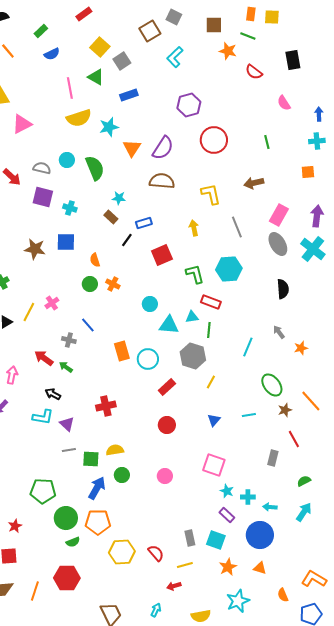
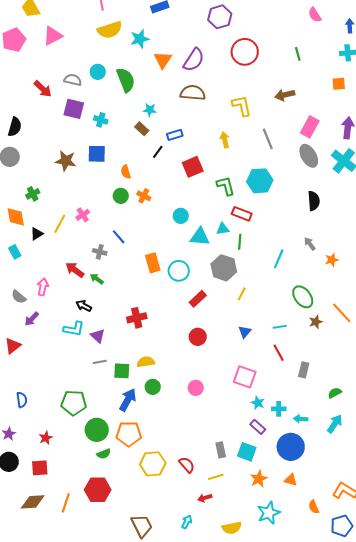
red line: (294, 439) -> (279, 353), moved

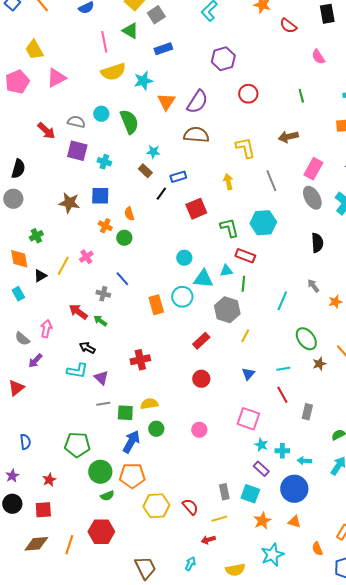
red circle: (245, 52) -> (248, 94), size x0.7
orange cross: (144, 196) -> (105, 226), moved
cyan circle: (179, 271) -> (182, 297), moved

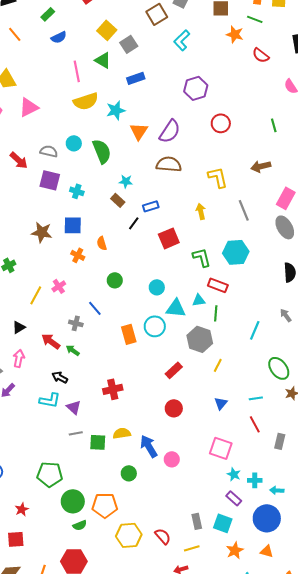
green circle: (124, 238) -> (115, 280), moved
black triangle: (40, 276) -> (19, 327), moved
green circle: (156, 429) -> (129, 473), moved
blue arrow: (131, 442) -> (149, 446), moved, turned -60

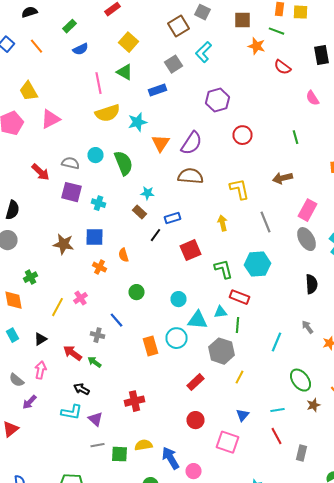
gray square: (129, 44) -> (174, 64), moved
pink square: (221, 448) -> (228, 442), moved

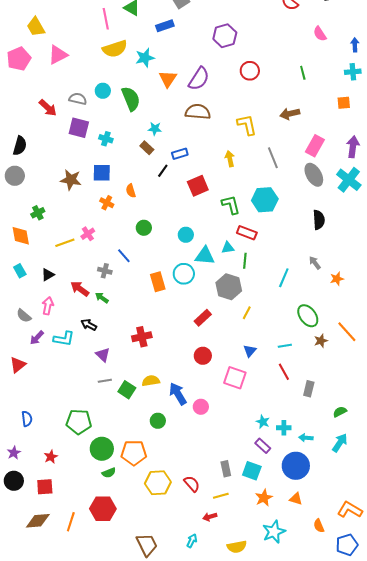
yellow line: (58, 307) -> (65, 243), turned 42
cyan L-shape: (72, 412) -> (64, 339), moved
green square: (120, 454) -> (127, 390), turned 30

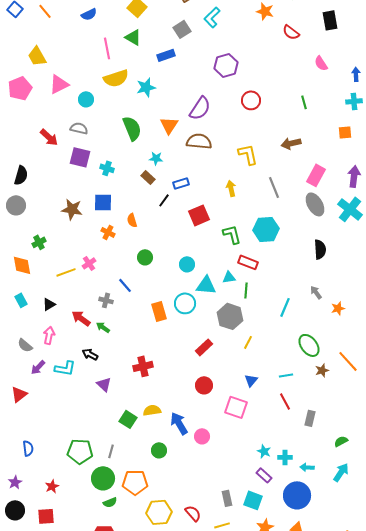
orange triangle: (168, 79) -> (169, 125), moved
cyan circle: (103, 91) -> (86, 99), moved
gray line: (105, 381) -> (111, 451), moved, turned -64

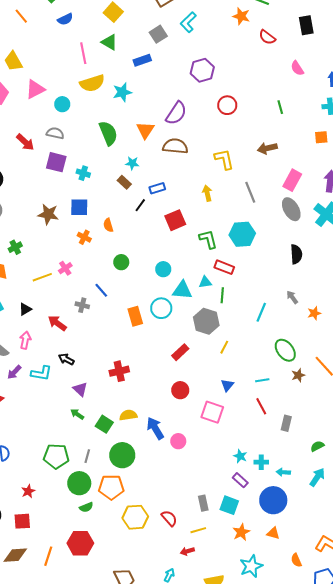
green arrow: (103, 327) -> (77, 414), moved
green circle: (159, 450) -> (122, 455), moved, size x1.6

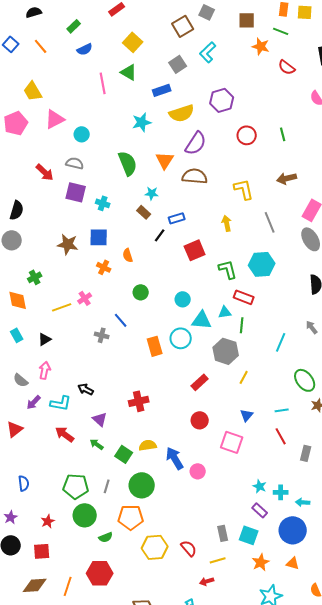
yellow semicircle: (92, 83) -> (182, 113), moved
green line: (280, 107) -> (283, 134), moved
red arrow: (57, 323) -> (65, 434), moved
green circle: (79, 483) -> (85, 515), moved

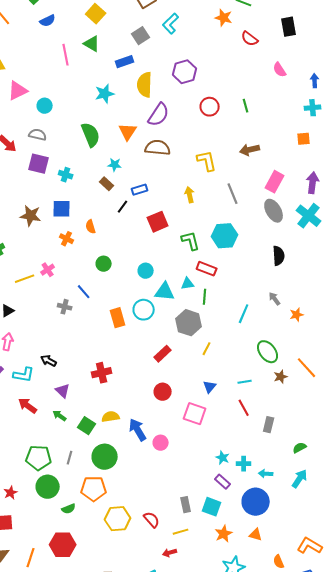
yellow semicircle: (182, 113) -> (145, 85), turned 110

